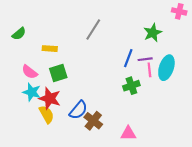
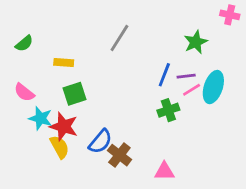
pink line: (149, 70) -> (192, 90), turned 64
pink semicircle: (30, 72) -> (24, 92), moved

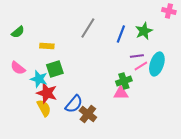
blue line: (164, 75) -> (121, 34), moved
cyan star: (41, 118) -> (39, 79), moved
pink triangle: (164, 171) -> (121, 93), moved

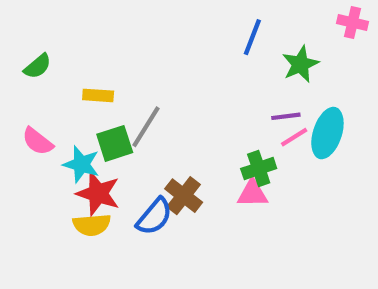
gray line: (88, 28) -> (146, 127), moved
blue line: (121, 34) -> (252, 37), moved
yellow semicircle: (44, 108) -> (92, 225), turned 114
brown cross: (88, 114) -> (184, 196), moved

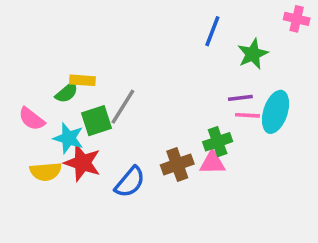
green semicircle: (38, 66) -> (67, 93), moved
pink line: (294, 137) -> (247, 115), turned 35
brown cross: (184, 196) -> (177, 164), moved, turned 32
yellow semicircle: (92, 225) -> (46, 172), moved

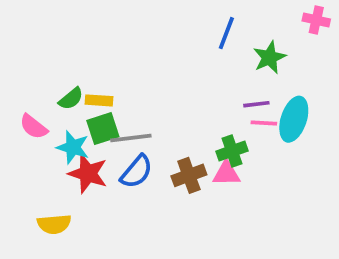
yellow rectangle: (82, 80) -> (99, 100), moved
gray line: (123, 107) -> (131, 138), moved, turned 51
yellow semicircle: (46, 172) -> (54, 224), moved
blue semicircle: (130, 182) -> (137, 172), moved

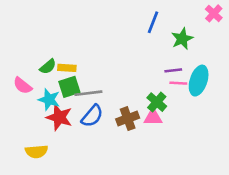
pink cross: (316, 20) -> (214, 13), turned 30
green cross: (232, 151) -> (157, 102), turned -30

